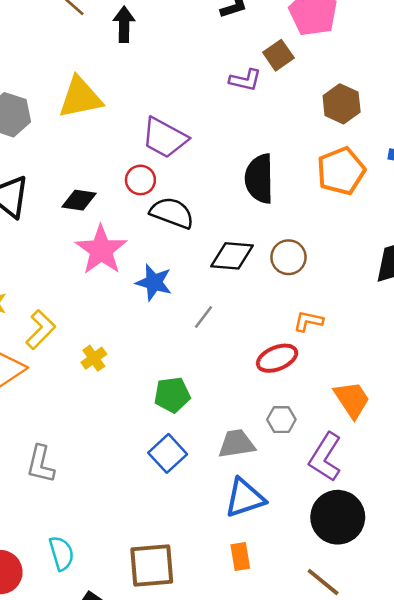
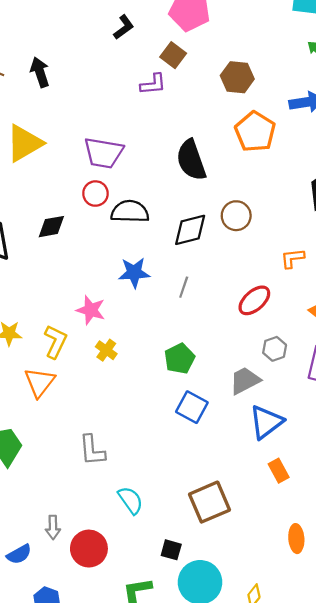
pink star: (101, 250) -> (91, 310), moved, size x0.7
orange L-shape: (308, 321) -> (292, 258), moved
cyan semicircle: (62, 553) -> (131, 500), moved

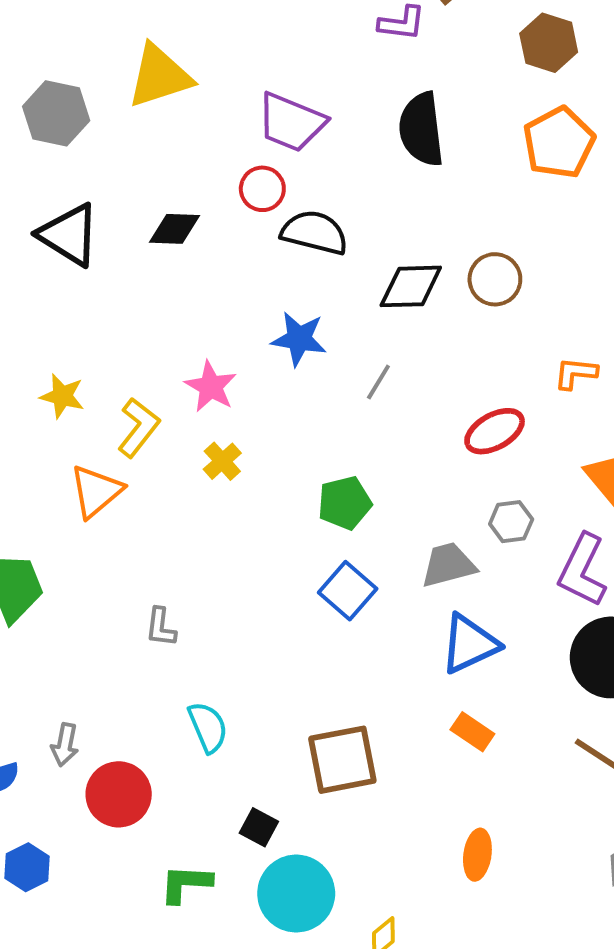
black semicircle: (191, 160) -> (421, 129), moved
gray L-shape: (92, 450) -> (161, 627), size x0.7
orange rectangle: (279, 471) -> (472, 732), turned -40

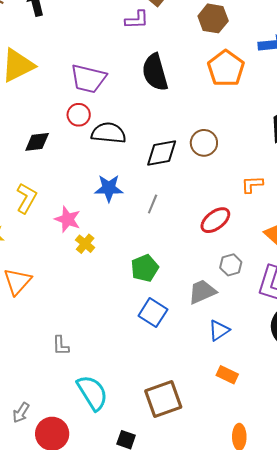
yellow L-shape: (138, 427) -> (26, 198), moved
yellow cross: (222, 461) -> (85, 244), moved
blue triangle: (469, 644) -> (219, 330), size x0.7
cyan semicircle: (208, 727) -> (92, 393), size x1.4
gray arrow: (65, 745) -> (21, 413), turned 30

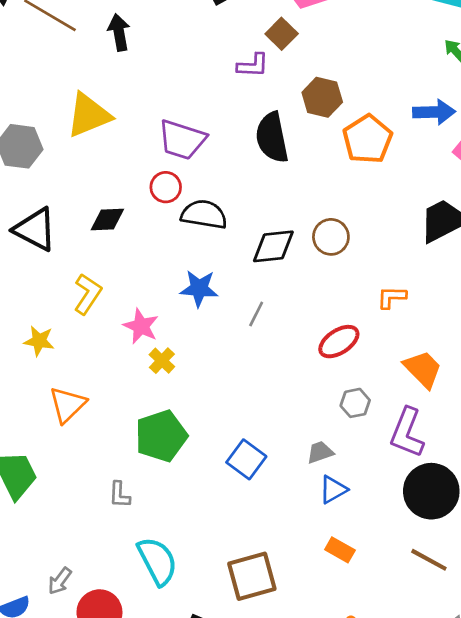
brown hexagon: (213, 18) -> (322, 97), moved
green pentagon: (145, 268) -> (161, 436), moved, size x1.4
gray trapezoid: (202, 292) -> (320, 452), moved, size x0.7

